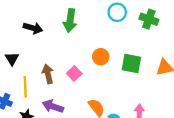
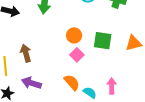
pink square: (74, 74) -> (77, 55), moved

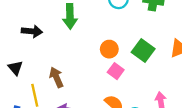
green square: (103, 41) -> (143, 51), turned 36

